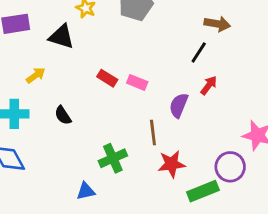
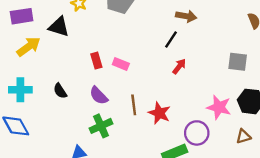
yellow arrow: (36, 75) -> (29, 47), moved, size x1.5
red rectangle: (107, 78) -> (96, 61), turned 42
purple semicircle: (179, 105) -> (99, 96), moved, turned -66
red star: (172, 164) -> (159, 113), moved, turned 30

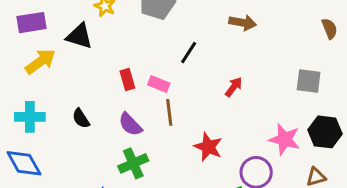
black line: (171, 40) -> (189, 53), moved
brown line: (134, 105) -> (169, 112), moved

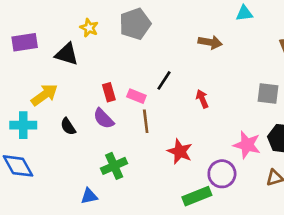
black line: (189, 53) -> (164, 80), moved
yellow arrow: (40, 62) -> (44, 95), moved
red arrow: (234, 87) -> (202, 99), turned -60
purple semicircle: (130, 124) -> (104, 119), moved

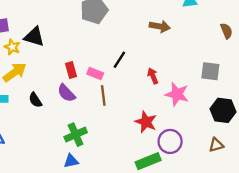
yellow star: (89, 28) -> (12, 47), moved
pink star: (247, 145) -> (177, 94), moved
red star: (180, 151) -> (146, 122), moved
blue triangle: (89, 196) -> (71, 161), moved

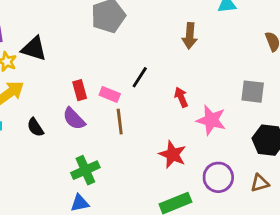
brown arrow: (160, 26) -> (190, 36), turned 84
purple circle: (170, 141) -> (218, 177), moved

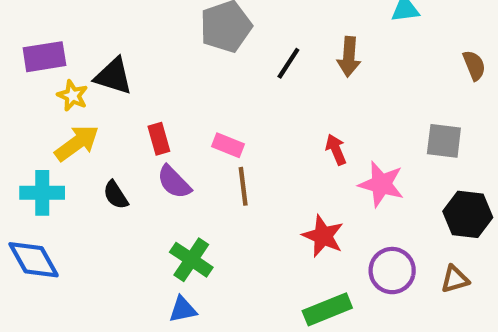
black line: (140, 77) -> (288, 63), moved
red rectangle: (80, 90) -> (159, 139), moved
green cross: (85, 170) -> (191, 260), turned -32

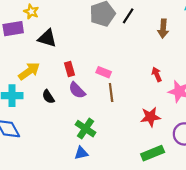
black line: (288, 63) -> (128, 16), moved
yellow star: (72, 96) -> (31, 12), moved
red star: (323, 236) -> (150, 117), turned -30

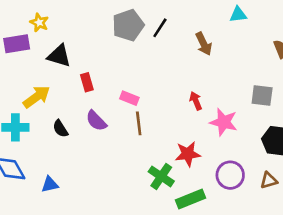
brown arrow: (163, 29) -> (204, 44), turned -30
red rectangle: (70, 69) -> (87, 82), moved
green cross: (86, 129) -> (161, 176), moved
blue triangle: (81, 153) -> (50, 184), moved

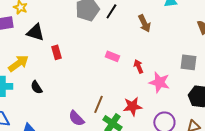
pink rectangle: (129, 98) -> (112, 56), moved
purple semicircle: (96, 121) -> (76, 118), moved
brown line: (139, 123) -> (98, 104), moved, turned 30

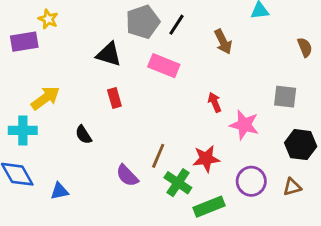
black triangle: (35, 32) -> (109, 54), moved
red rectangle: (56, 52) -> (114, 98), moved
pink rectangle: (112, 56) -> (164, 66), moved, size x1.5
black semicircle: (36, 87) -> (83, 135), moved

